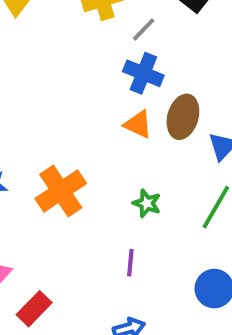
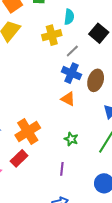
brown ellipse: (183, 117) -> (96, 80), moved
red rectangle: (34, 309) -> (19, 158), moved

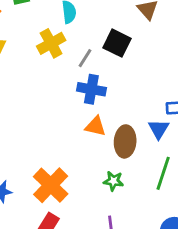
black square: (99, 33) -> (117, 43), moved
brown ellipse: (96, 80) -> (125, 141), moved

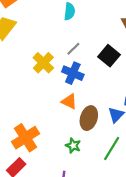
yellow cross: (51, 43) -> (43, 63), moved, turned -30
black square: (117, 43) -> (109, 56), moved

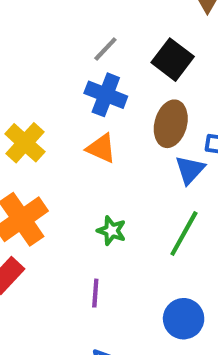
yellow cross: (43, 63) -> (25, 143), moved
brown ellipse: (89, 118) -> (171, 124), moved

